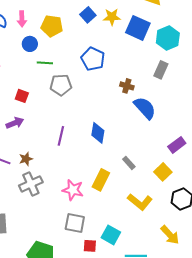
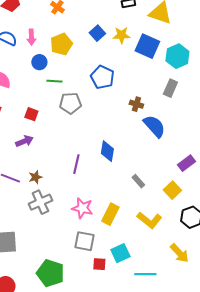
yellow pentagon: (52, 26) -> (61, 44), turned -30
purple line: (61, 136) -> (76, 164), moved
yellow rectangle: (101, 180) -> (110, 214), moved
cyan square: (111, 235) -> (120, 253), turned 36

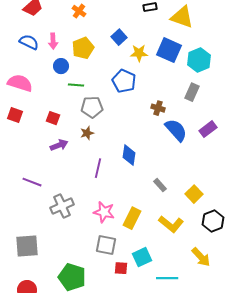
yellow star: (121, 35) -> (139, 53), moved
purple arrow: (24, 141) -> (59, 145), moved
purple rectangle: (186, 163) -> (208, 129), moved
brown star: (35, 177) -> (87, 133), moved

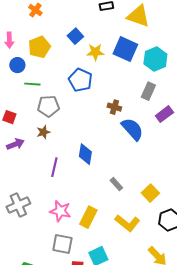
purple rectangle: (208, 129) -> (164, 114), moved

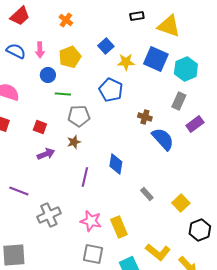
yellow rectangle: (88, 217) -> (119, 227), turned -50
yellow L-shape: (127, 223) -> (158, 252), moved

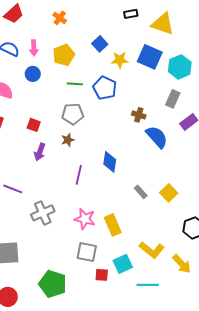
blue circle: (48, 75) -> (33, 74), moved
green line: (63, 94) -> (75, 84), moved
purple arrow: (46, 154) -> (40, 152), turned 132
yellow square: (181, 203) -> (169, 193), moved

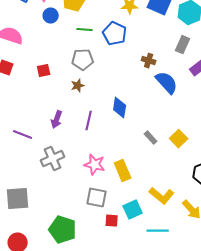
blue circle: (33, 74) -> (51, 16), moved
red square: (34, 125) -> (44, 71), turned -32
purple arrow: (40, 152) -> (57, 120), moved

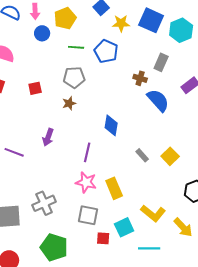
gray rectangle: (183, 45) -> (161, 62), moved
purple line: (89, 121) -> (87, 152), moved
gray cross: (53, 159) -> (44, 203), moved

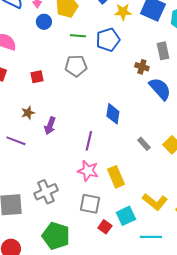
blue pentagon: (106, 51) -> (108, 40), turned 30
gray rectangle: (161, 62) -> (163, 51), turned -36
brown star: (69, 103) -> (28, 113), moved
red square: (103, 238) -> (105, 227), turned 32

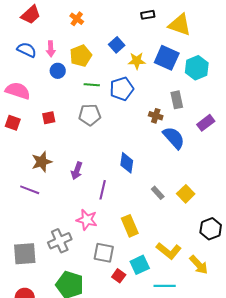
red square: (37, 77) -> (49, 118), moved
brown star: (28, 113) -> (42, 162), size x1.5
purple arrow: (50, 126) -> (77, 171), moved
pink star: (88, 171) -> (87, 220), moved

